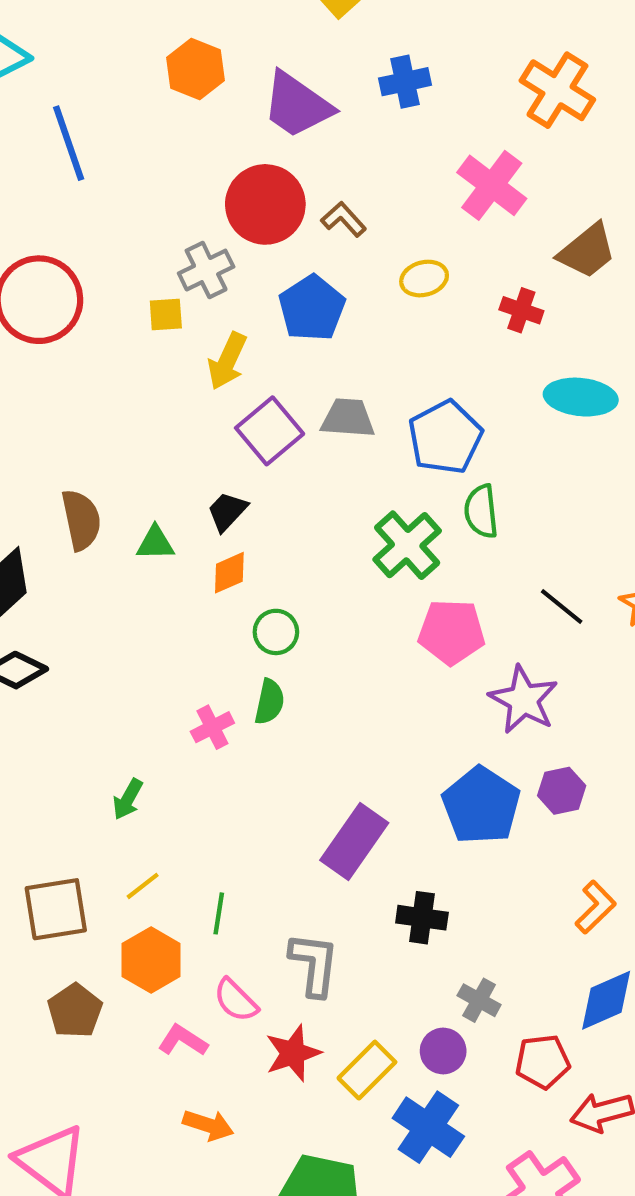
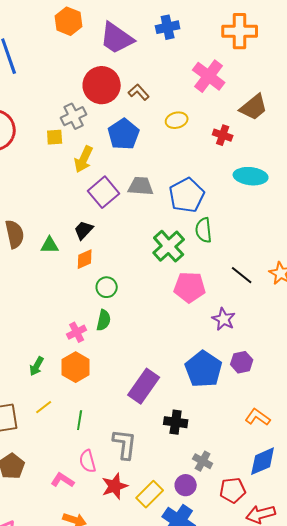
orange cross: (557, 90) -> (240, 31), turned -32
purple star: (524, 700) -> (224, 319), size x0.7
orange L-shape: (595, 907) -> (258, 417), turned -100
orange hexagon: (151, 960) -> (76, 367), moved
pink semicircle: (236, 1000) -> (88, 461), turned 30

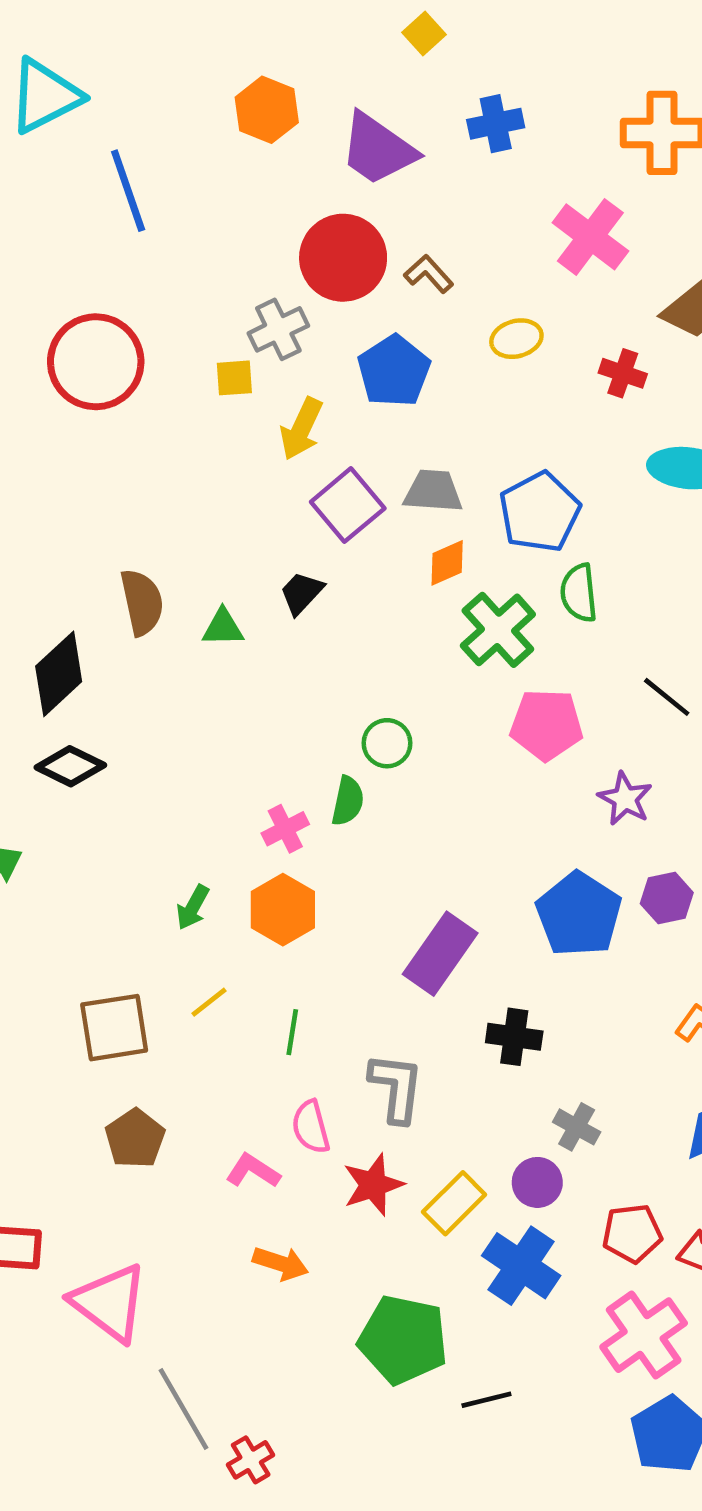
orange diamond: (85, 259) -> (447, 563), moved
green circle: (107, 287) -> (387, 743), moved
red pentagon: (233, 490) -> (632, 1233), moved

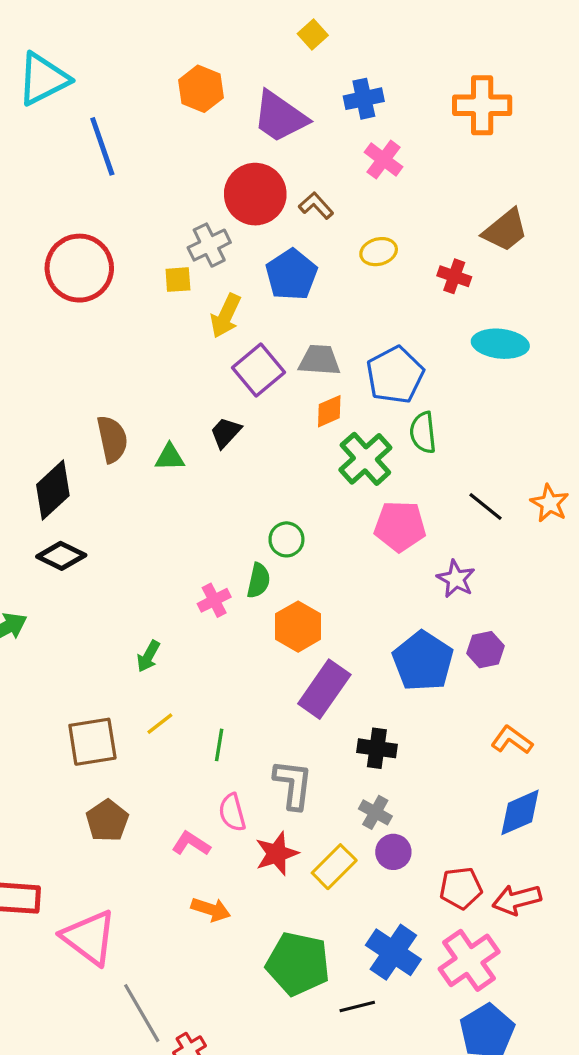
pink cross: (590, 237) -> (384, 160), moved, size x0.7
orange hexagon: (283, 910) -> (298, 627), moved
gray cross: (577, 1127) -> (375, 812), moved
blue cross: (521, 1266) -> (393, 952), moved

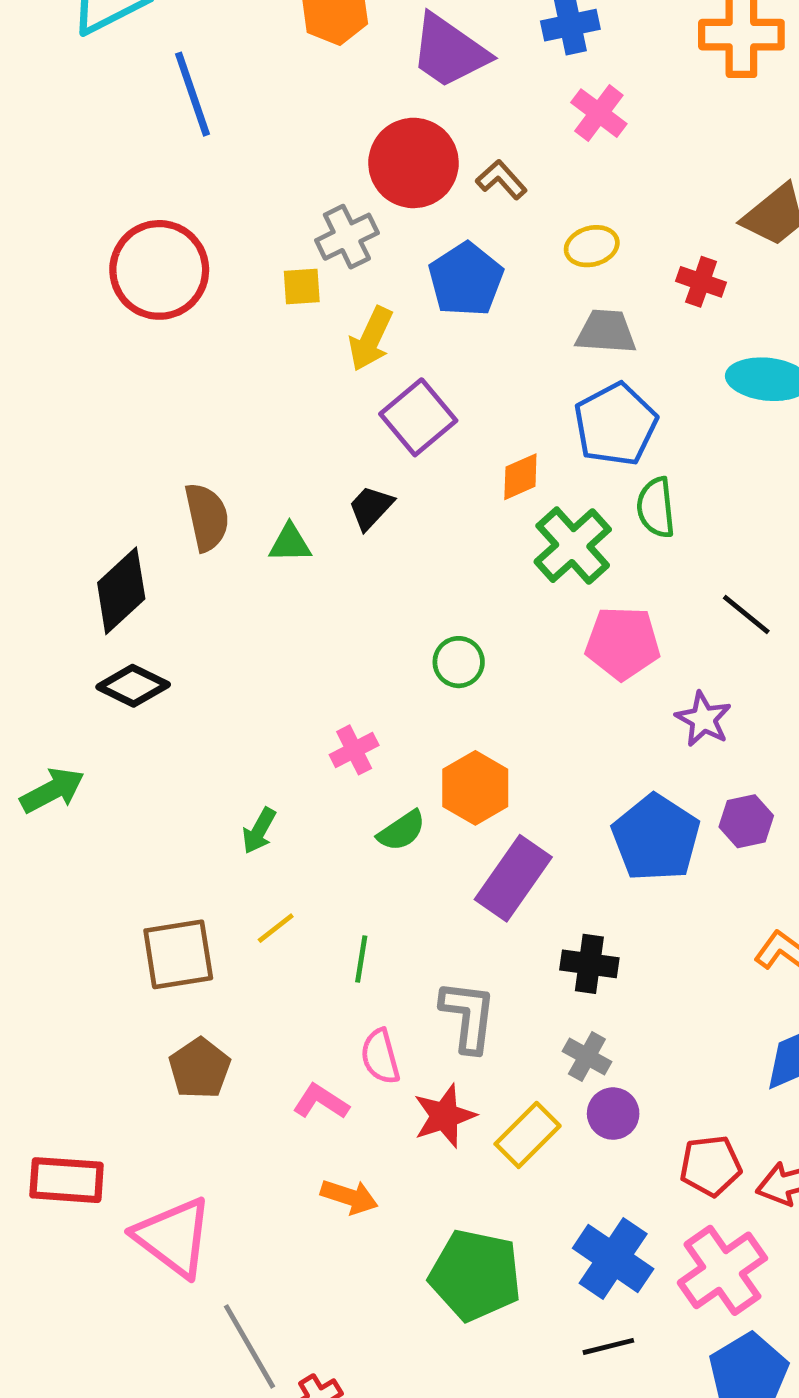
gray trapezoid: (319, 360) -> (606, 332), moved
green semicircle: (259, 581) -> (402, 831), moved, turned 44
black line: (357, 1006) -> (608, 1346), moved

